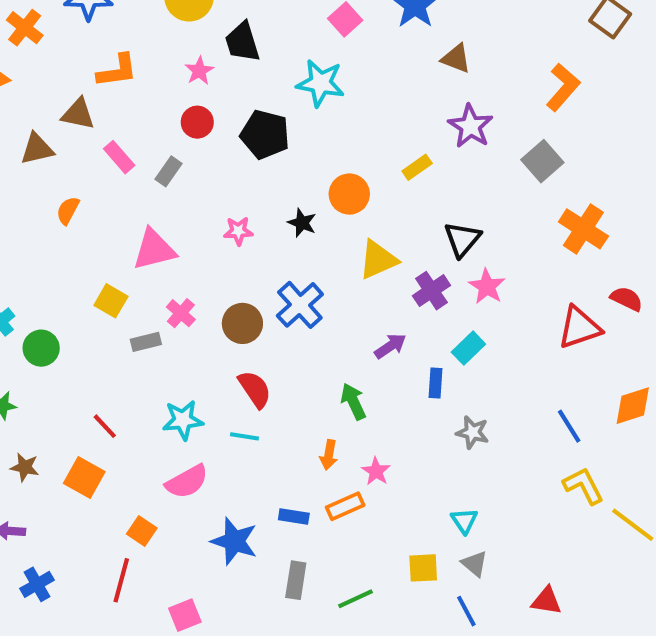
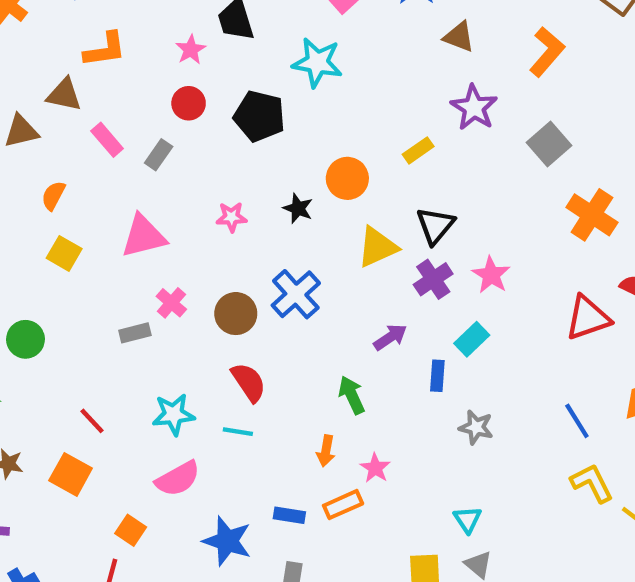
orange L-shape: (563, 87) -> (547, 52), moved
black triangle: (462, 239) -> (435, 226), moved
yellow square: (111, 301) -> (64, 253), moved

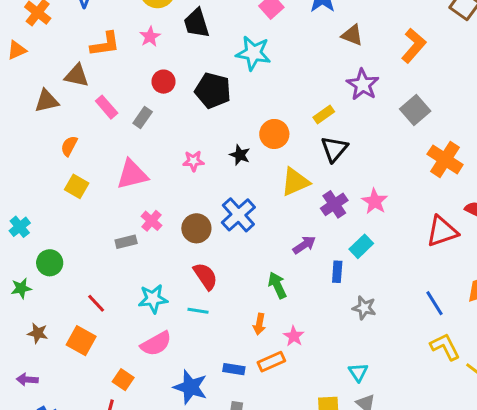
pink star: (191, 50) -> (150, 37), moved
black triangle: (435, 226) -> (334, 149), moved
green circle: (25, 339) -> (50, 263), moved

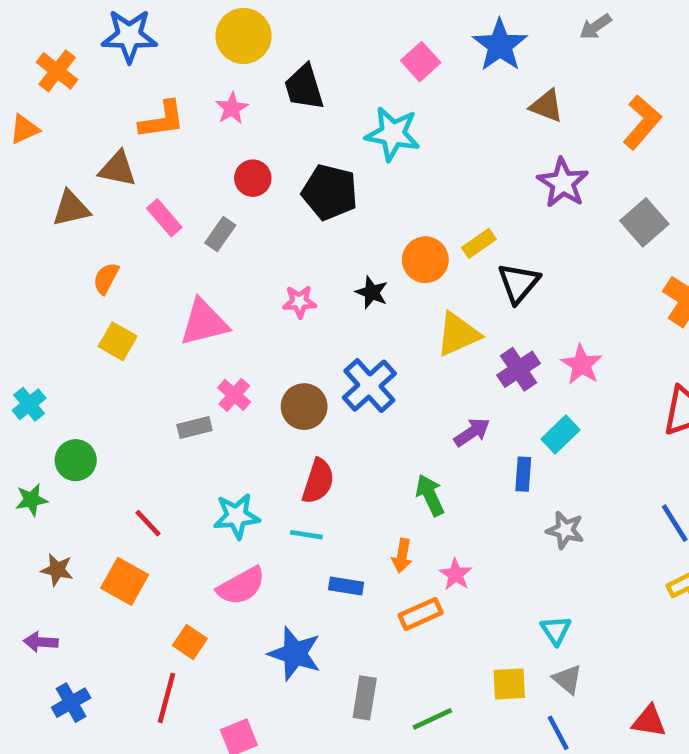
yellow rectangle: (324, 115) -> (479, 243), moved
red semicircle: (205, 276) -> (318, 481), turned 52
blue rectangle: (234, 369) -> (346, 586), moved

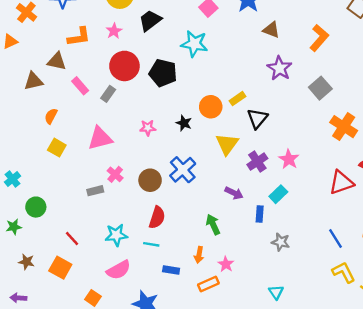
black trapezoid: (304, 87) -> (150, 20), turned 70
red circle: (253, 178) -> (124, 66), size x1.6
yellow triangle: (458, 334) -> (227, 144), turned -30
purple arrow: (472, 432) -> (234, 193), turned 60

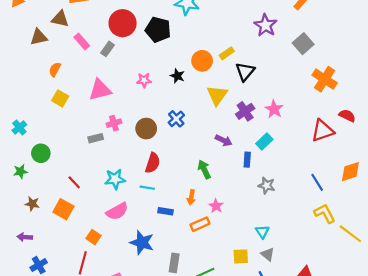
blue cross: (183, 170) -> (176, 119), size x0.7
pink cross: (115, 174) -> (114, 123), turned 32

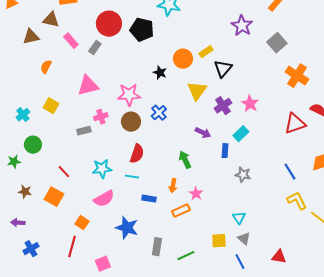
pink star: (144, 80) -> (129, 95), moved, size x1.6
yellow square: (60, 98) -> (51, 106), moved
cyan cross: (19, 127) -> (23, 115), moved

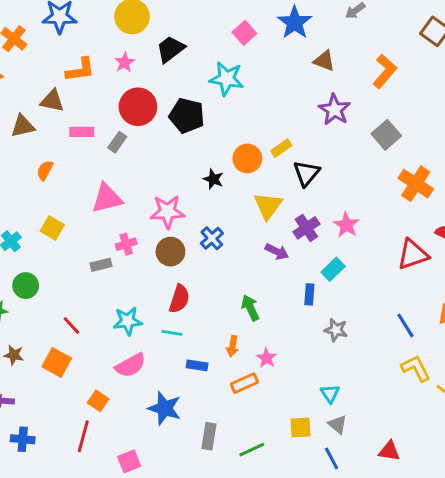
pink rectangle: (71, 41) -> (82, 132), turned -49
purple arrow: (203, 133) -> (277, 252), moved
blue cross: (31, 249) -> (23, 439), turned 35

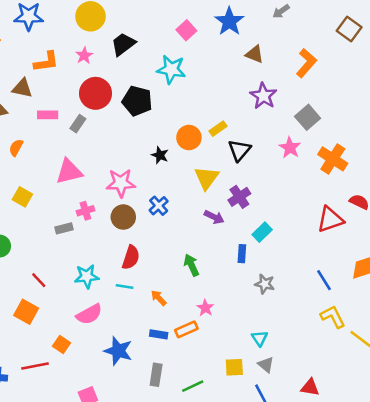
pink star: (346, 225) -> (290, 148), moved
orange arrow: (233, 346) -> (159, 298), moved, turned 126
blue rectangle: (197, 365) -> (159, 334), moved
red line: (83, 436) -> (35, 366), moved, turned 64

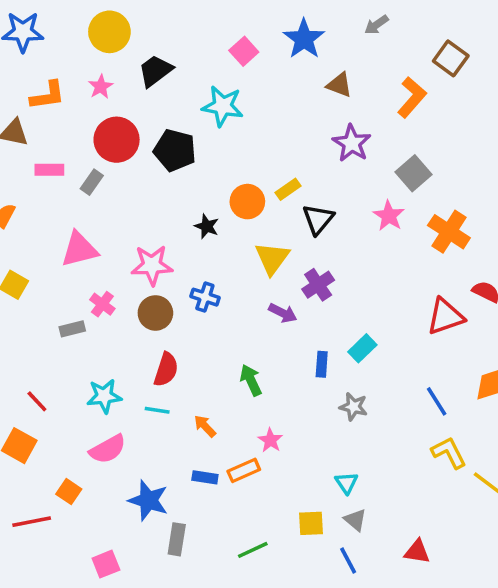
brown square: (349, 29) -> (451, 58), moved
blue cross: (159, 206) -> (205, 297), turned -30
pink cross: (85, 211) -> (102, 304), turned -36
cyan rectangle: (262, 232) -> (362, 348), moved
gray rectangle: (156, 375) -> (177, 539), moved

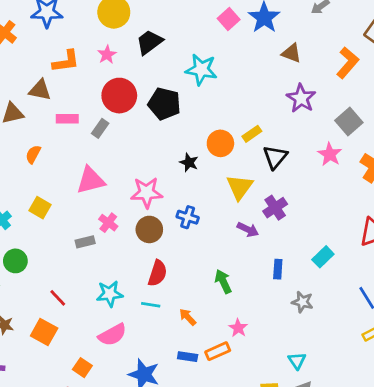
pink square: (244, 51) -> (229, 19), moved
cyan rectangle: (362, 348) -> (323, 257), moved

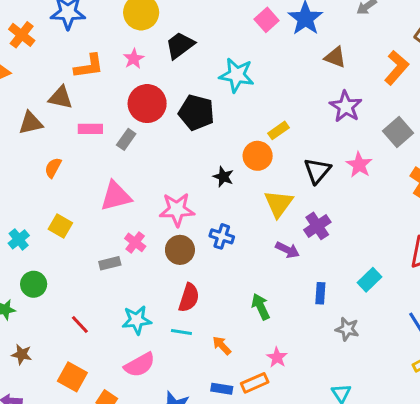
yellow rectangle: (252, 134) -> (278, 130), moved
pink star: (330, 154) -> (359, 165), moved
orange square: (44, 332) -> (72, 377), moved

